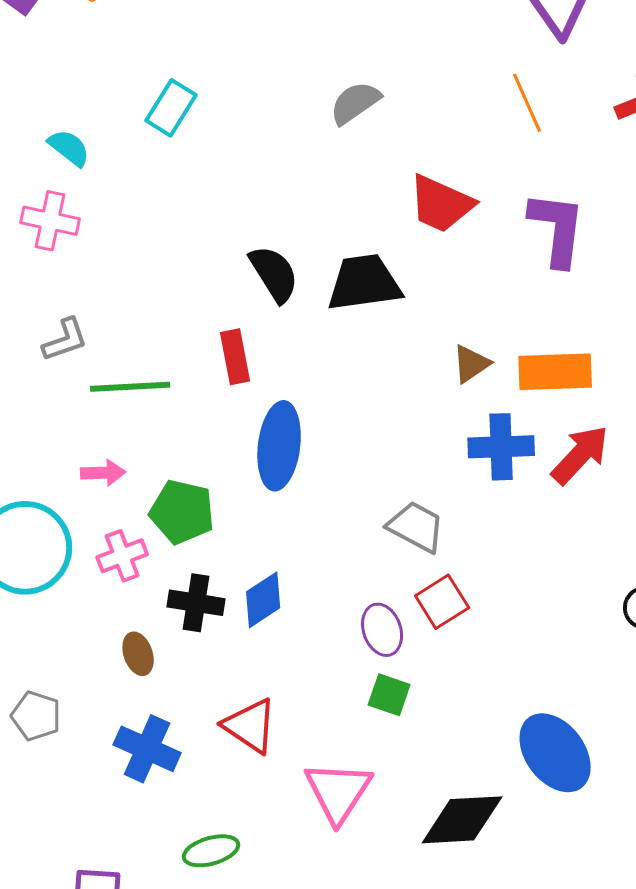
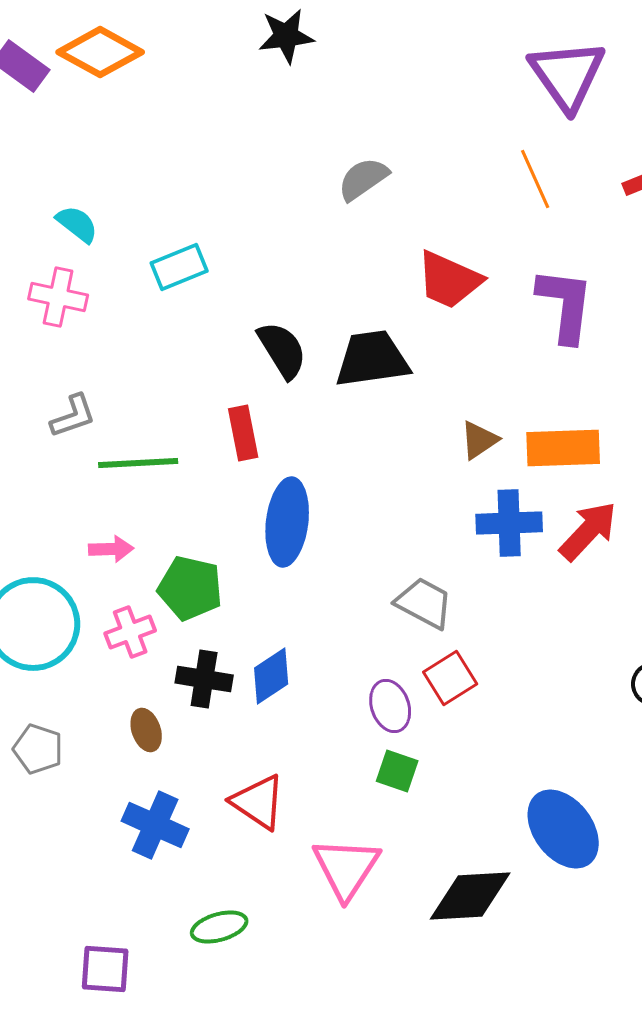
cyan rectangle: (171, 108) -> (179, 267), moved, turned 36
gray pentagon: (36, 716) -> (38, 749), moved

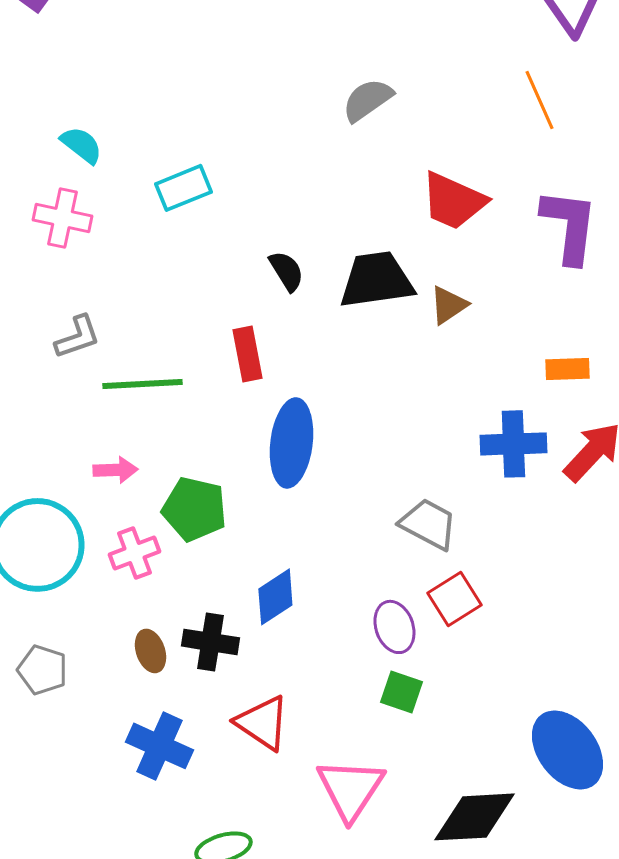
black semicircle: (282, 350) -> (286, 271), size x0.7
brown triangle: (479, 440) -> (448, 305), moved
orange rectangle: (563, 448) -> (567, 369), size x0.6
black cross: (204, 679) -> (210, 642), moved

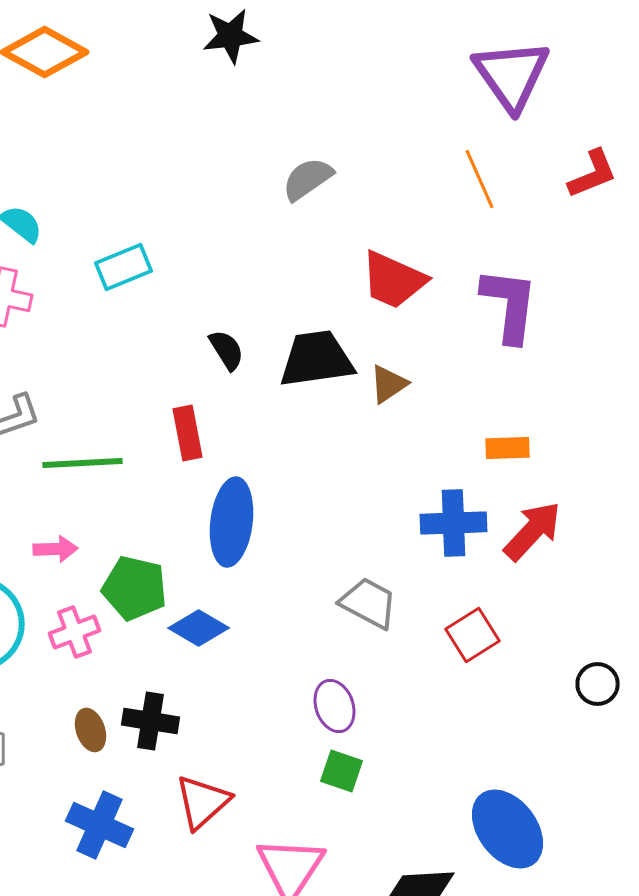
blue diamond: (275, 597) -> (198, 628), moved, turned 64
red square: (454, 599) -> (472, 635), moved
red triangle: (262, 723) -> (202, 802), turned 44

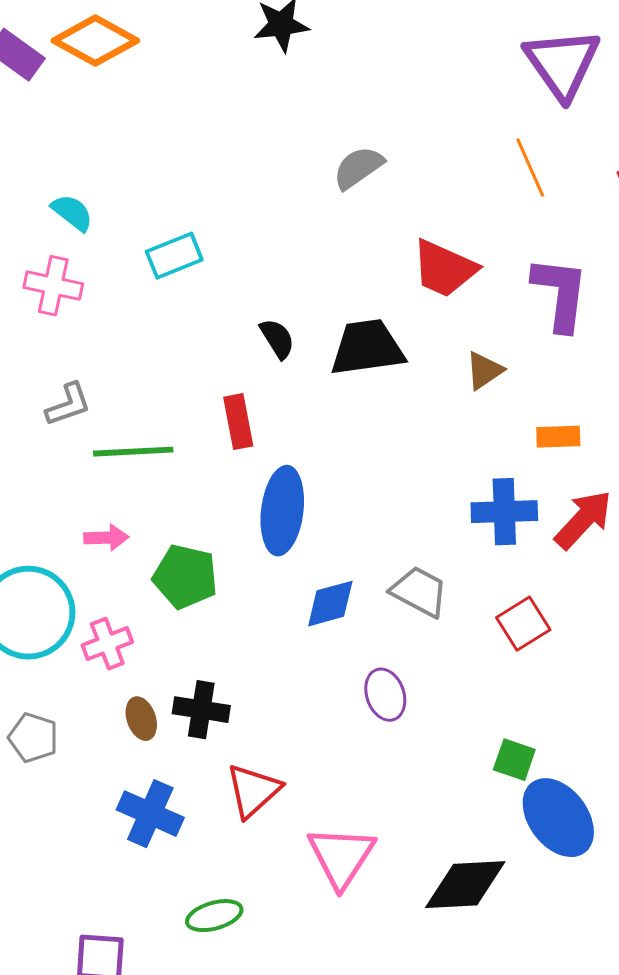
brown triangle: (388, 384) -> (484, 371), moved
blue diamond: (198, 628) -> (330, 604), moved, turned -46
pink cross: (74, 632) -> (107, 644), moved
green square: (342, 771) -> (514, 760), moved

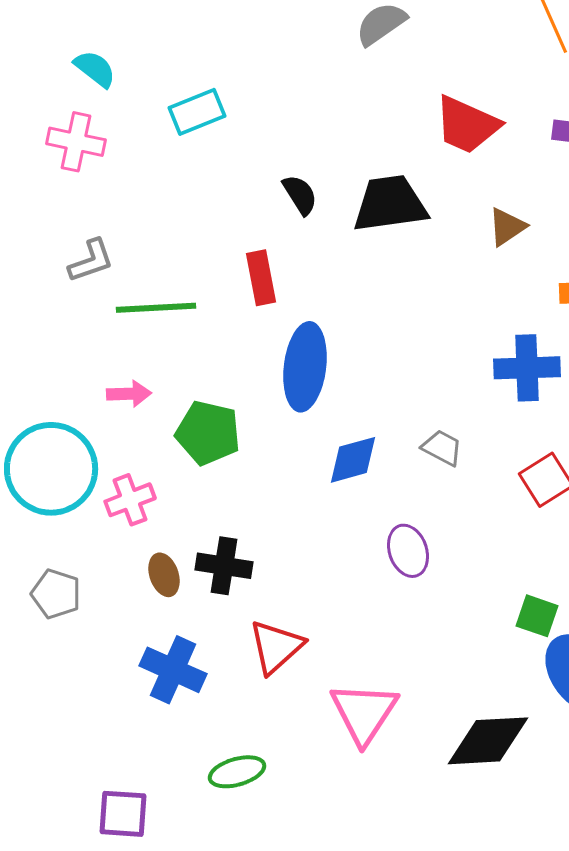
gray trapezoid: (419, 592) -> (442, 448), size x0.7

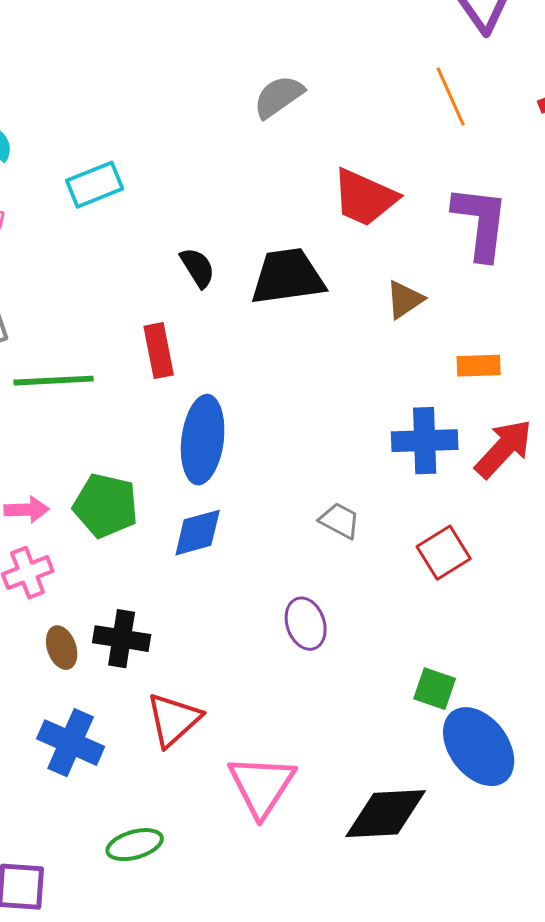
pink arrow: (129, 394) -> (27, 510), moved
blue diamond: (353, 460) -> (198, 533), moved

